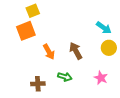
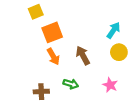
cyan arrow: (104, 28) -> (113, 30), turned -91
orange square: (26, 31) -> (52, 32), moved

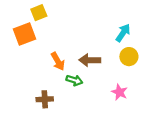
orange square: (52, 32) -> (25, 34), moved
brown arrow: (83, 55) -> (90, 60), turned -60
green arrow: (71, 84) -> (74, 80), moved

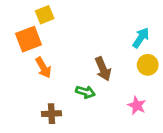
brown arrow: (90, 60) -> (103, 69), turned -114
orange arrow: (58, 61) -> (43, 68), moved

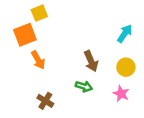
yellow circle: (148, 65) -> (126, 67), moved
green arrow: (85, 92) -> (84, 86), moved
brown cross: (51, 114) -> (45, 101), turned 35

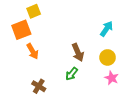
green arrow: (84, 86) -> (72, 74), turned 112
pink star: (121, 94) -> (112, 78), moved

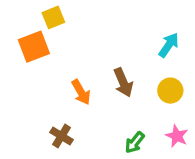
orange arrow: (33, 51) -> (81, 92), moved
green arrow: (72, 74) -> (135, 143), moved
pink star: (112, 78) -> (177, 136), moved

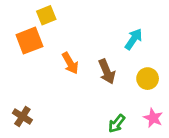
cyan arrow: (169, 45) -> (133, 39), moved
orange arrow: (81, 92) -> (70, 63), moved
brown cross: (62, 136) -> (22, 117), moved

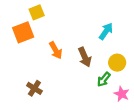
brown cross: (22, 117) -> (34, 88), moved
green arrow: (117, 124) -> (104, 79), moved

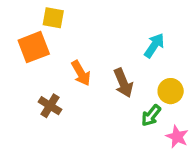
yellow square: (37, 12) -> (53, 18), turned 32
brown cross: (34, 88) -> (50, 106), moved

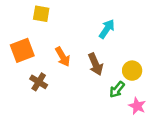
cyan arrow: (154, 45) -> (107, 29), moved
orange square: (34, 47) -> (22, 50), moved

